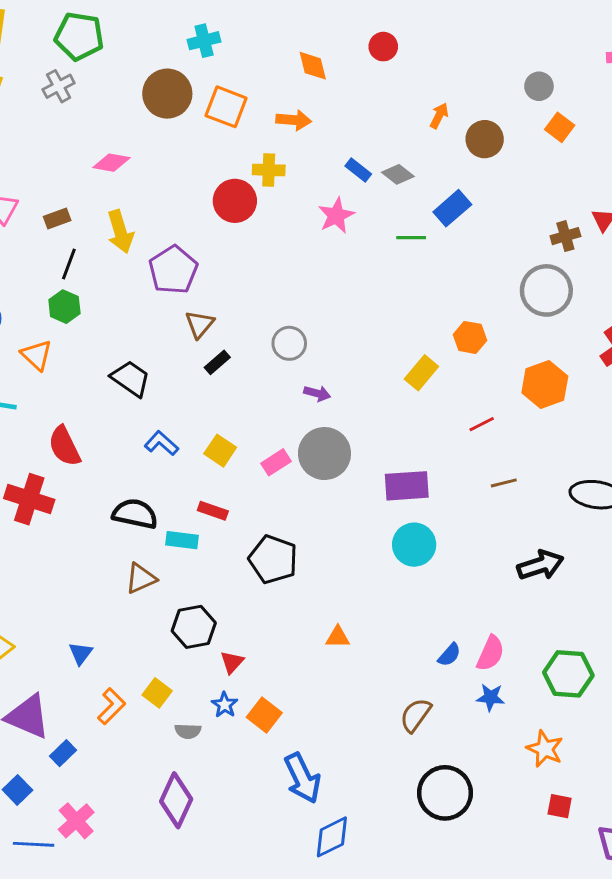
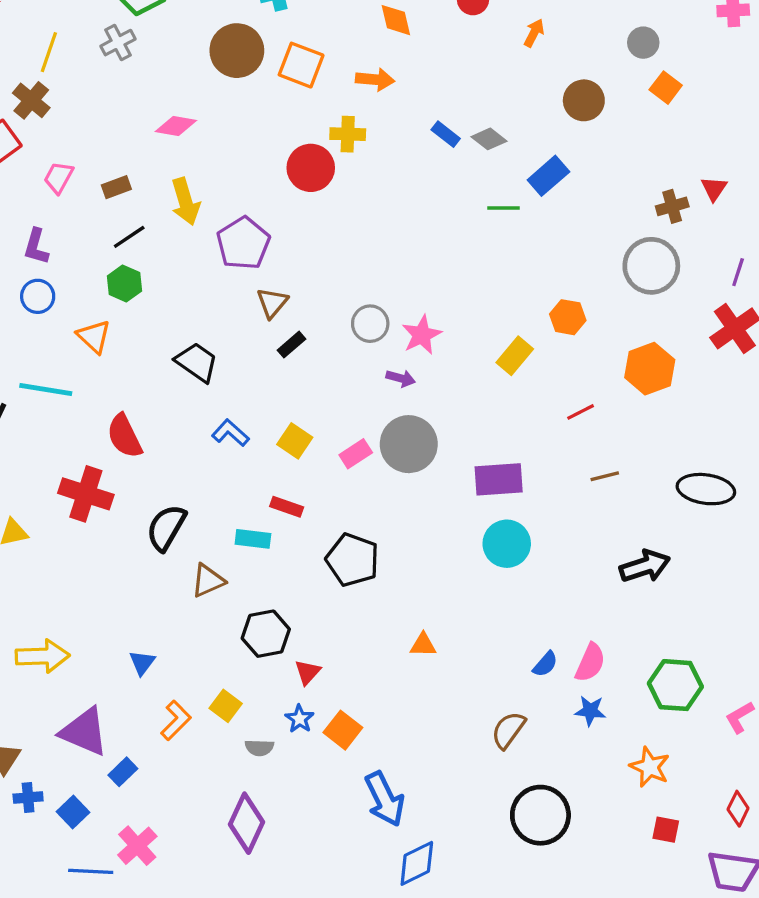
orange arrow: (439, 116) -> (534, 33), moved
pink star: (336, 216) -> (422, 335), moved
black line: (69, 264) -> (129, 237), turned 36
black semicircle: (135, 514) -> (166, 528), moved, turned -72

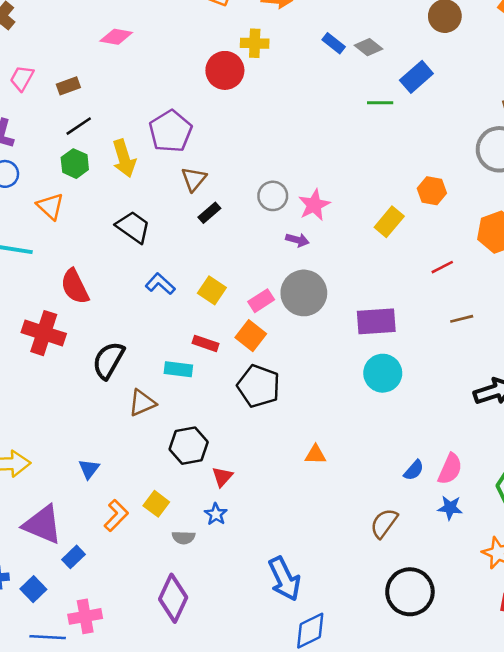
yellow arrow: (185, 202) -> (124, 158), moved
orange square: (343, 730) -> (251, 336), moved
pink cross: (137, 846) -> (85, 616), turned 32

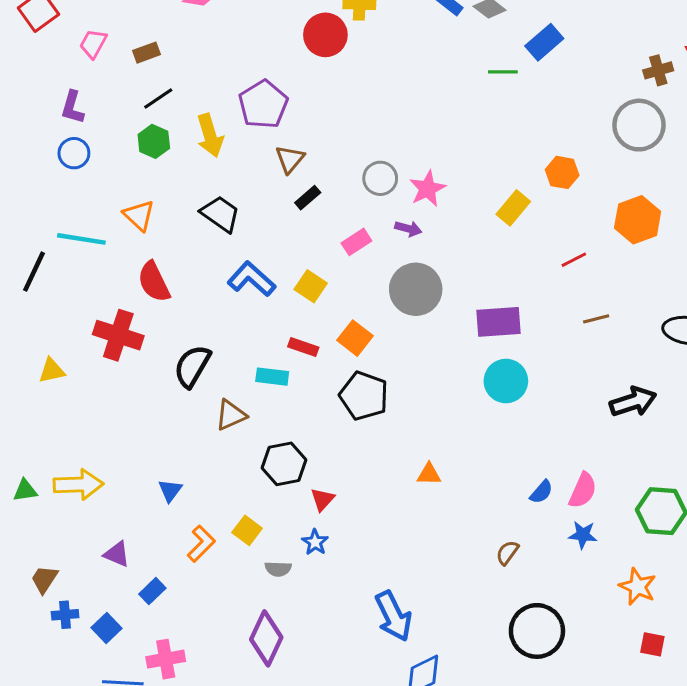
orange triangle: (50, 206) -> (139, 215), moved
blue L-shape: (160, 284) -> (251, 279), size x1.4
pink rectangle: (261, 301) -> (356, 242), moved
brown semicircle: (384, 523) -> (507, 553), size x0.7
purple triangle: (42, 525) -> (117, 554), size x0.6

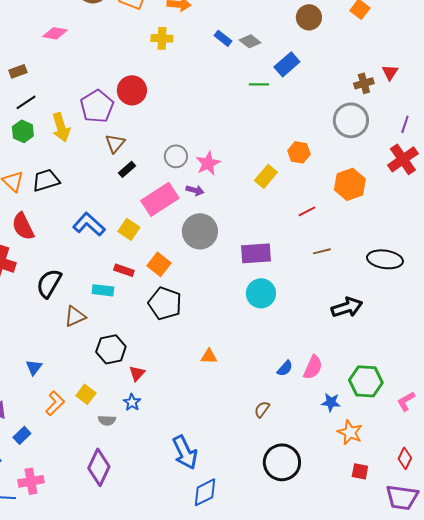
red circle: (325, 35) -> (132, 90), moved
black trapezoid: (220, 214) -> (46, 180), moved, turned -52
pink rectangle: (356, 242) -> (160, 199), size x1.8
blue star: (583, 535) -> (331, 402), moved

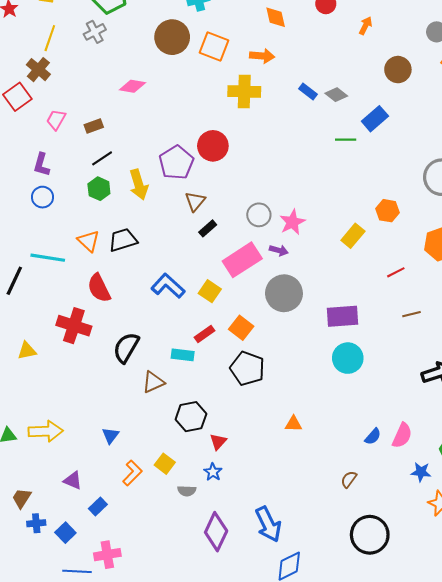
yellow cross: (162, 38) -> (244, 91), size x1.4
red rectangle: (124, 270) -> (205, 334), turned -54
purple diamond: (99, 467) -> (216, 532), moved

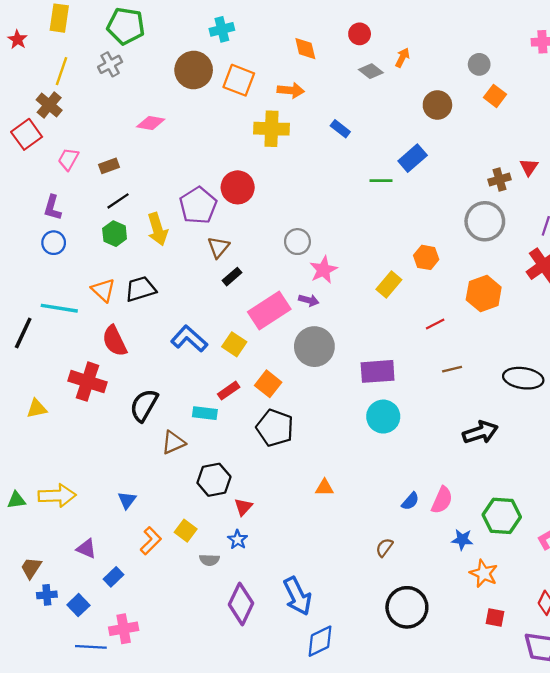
gray diamond: (336, 95) -> (371, 71), moved
gray circle: (259, 215) -> (297, 242), moved

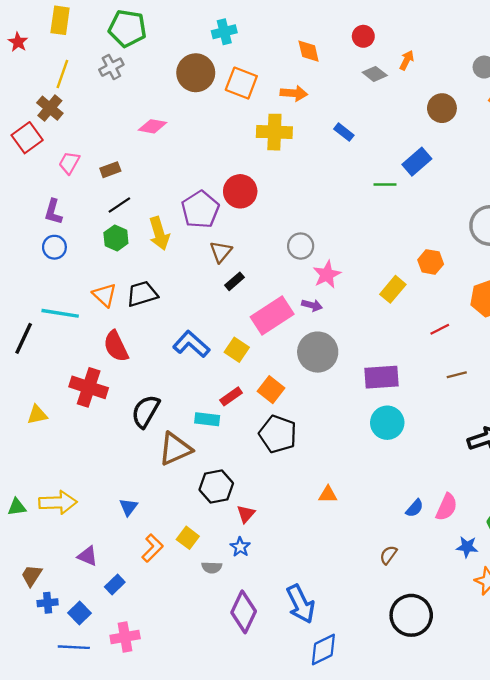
brown triangle: (173, 443) -> (175, 449), size x1.4
blue line: (91, 647) -> (74, 647), moved

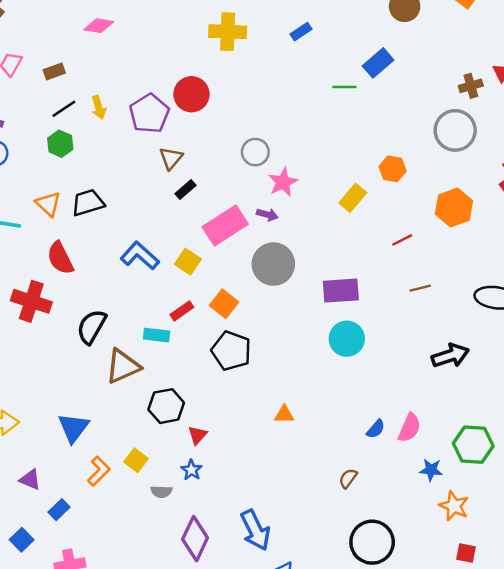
blue rectangle: (344, 132) -> (301, 32), turned -72
yellow arrow: (159, 233) -> (99, 108), moved, size x0.7
blue triangle: (129, 507) -> (73, 428), size x1.6

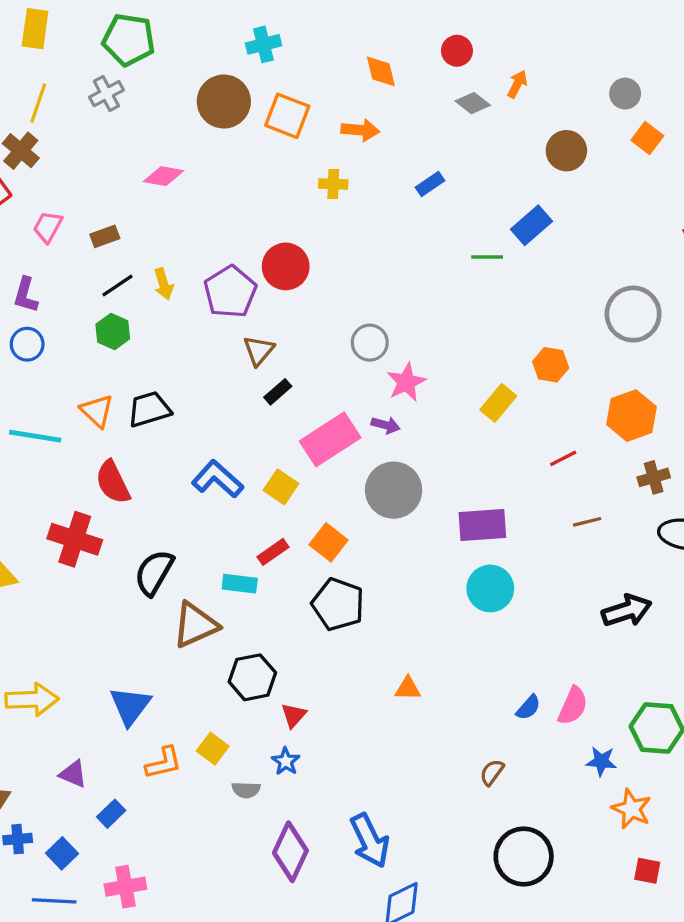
yellow cross: (228, 32) -> (333, 184), size x0.6
brown cross: (471, 86) -> (654, 477), moved
orange L-shape: (99, 471) -> (164, 763), turned 32

